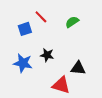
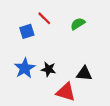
black star: (47, 55) -> (49, 69), moved
blue star: (23, 63) -> (25, 68), turned 30

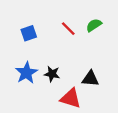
red line: (44, 18) -> (68, 29), moved
green semicircle: (78, 24) -> (94, 25), moved

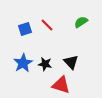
red line: (68, 29) -> (47, 25), moved
black triangle: (90, 79) -> (71, 62), moved, turned 42

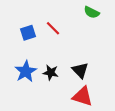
green semicircle: (81, 22) -> (92, 12), moved, turned -120
red triangle: (61, 85) -> (82, 96), moved

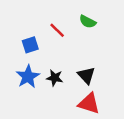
green semicircle: (92, 12) -> (88, 22), moved
blue square: (28, 33) -> (30, 45), moved

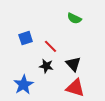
red line: (57, 30) -> (50, 46), moved
blue star: (28, 77) -> (24, 85), moved

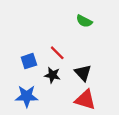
blue square: (26, 38) -> (29, 61), moved
blue star: (24, 85) -> (27, 96), turned 30

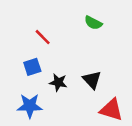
red line: (57, 53) -> (43, 37), moved
red triangle: (85, 100) -> (111, 110), moved

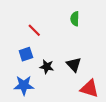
green semicircle: (93, 23) -> (75, 19), turned 64

